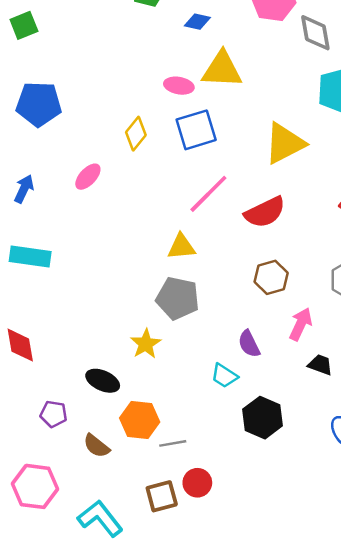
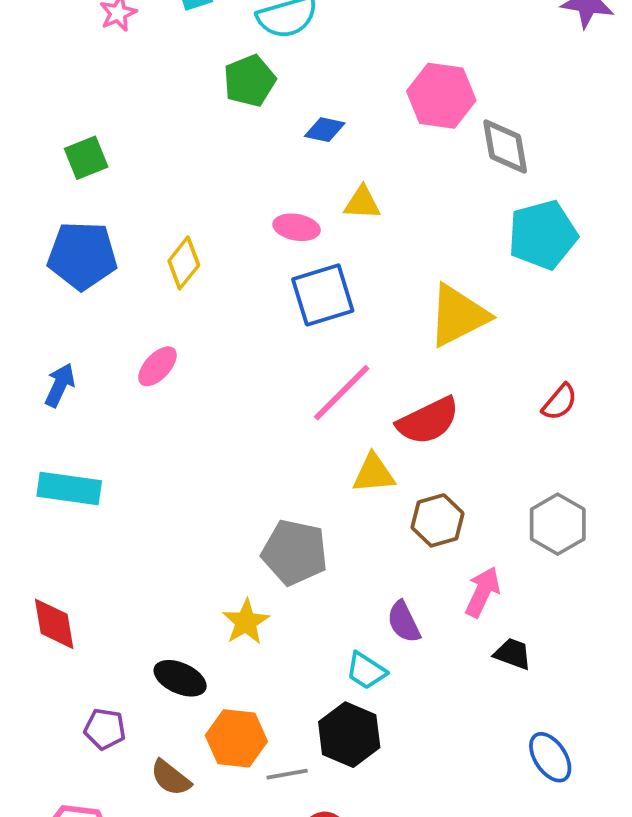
green square: (24, 25) -> (86, 158), moved
yellow triangle: (222, 70) -> (362, 203), size x0.6
yellow diamond: (136, 134) -> (184, 263), moved
yellow triangle: (181, 247) -> (374, 473), moved
black hexagon: (263, 418) -> (349, 735), moved

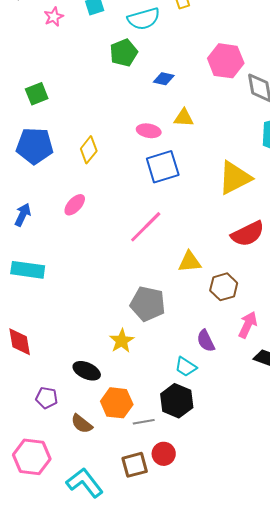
pink line: (342, 393) -> (146, 227), moved
red semicircle: (428, 421) -> (248, 234), moved

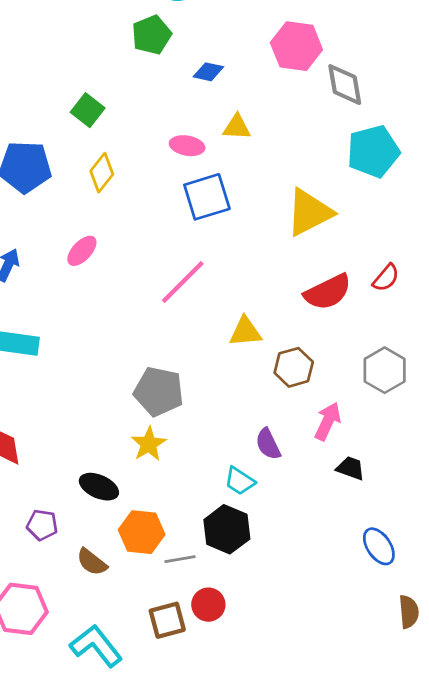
green square: (37, 94) -> (88, 110), moved, turned -30
gray pentagon: (148, 304) -> (159, 391), moved

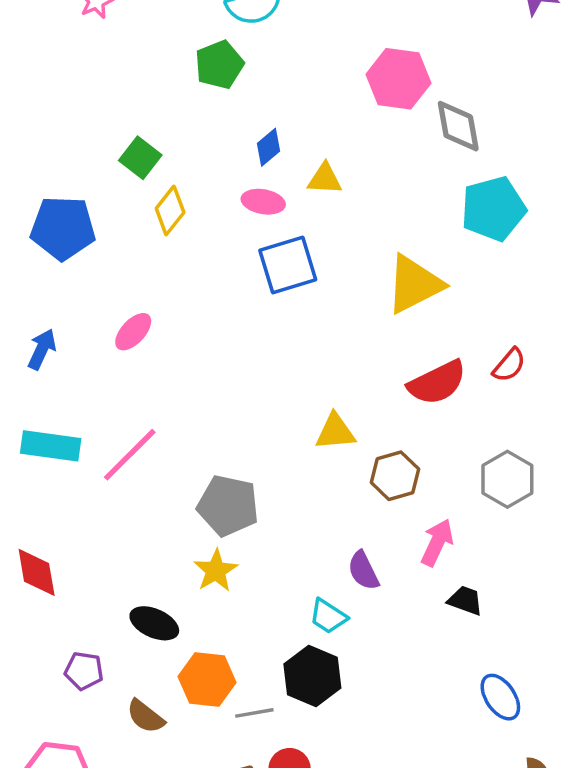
blue diamond: (208, 72) -> (268, 147), moved, turned -52
yellow diamond: (102, 173) -> (170, 210), moved
pink line: (183, 282) -> (130, 455), moved

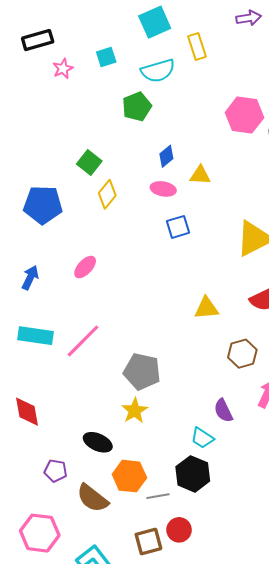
blue square: (288, 265) -> (178, 227), size x0.7
yellow triangle: (335, 432) -> (206, 308), moved
brown semicircle: (145, 716) -> (92, 498), size x1.4

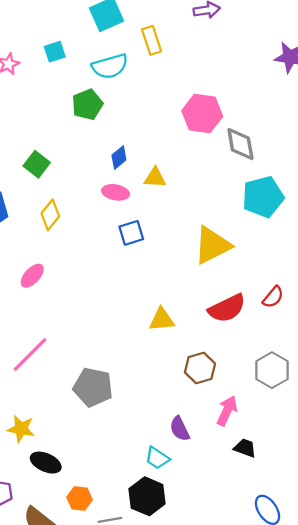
yellow diamond: (107, 194) -> (50, 215), moved
yellow star: (135, 411) -> (21, 429), moved, turned -30
orange hexagon: (129, 476) -> (79, 499), size x0.7

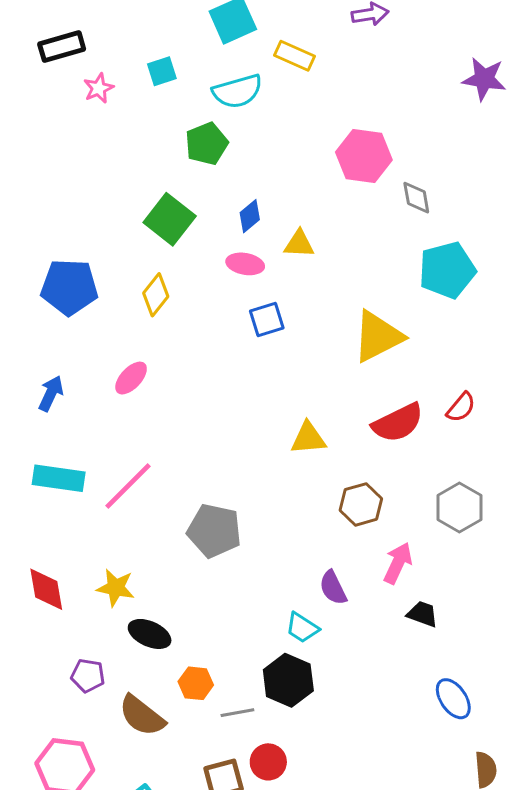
yellow rectangle: (152, 40) -> (294, 56), turned -48
gray diamond: (240, 144) -> (416, 198), size x0.7
green square: (37, 164) -> (170, 219), moved, size x1.4

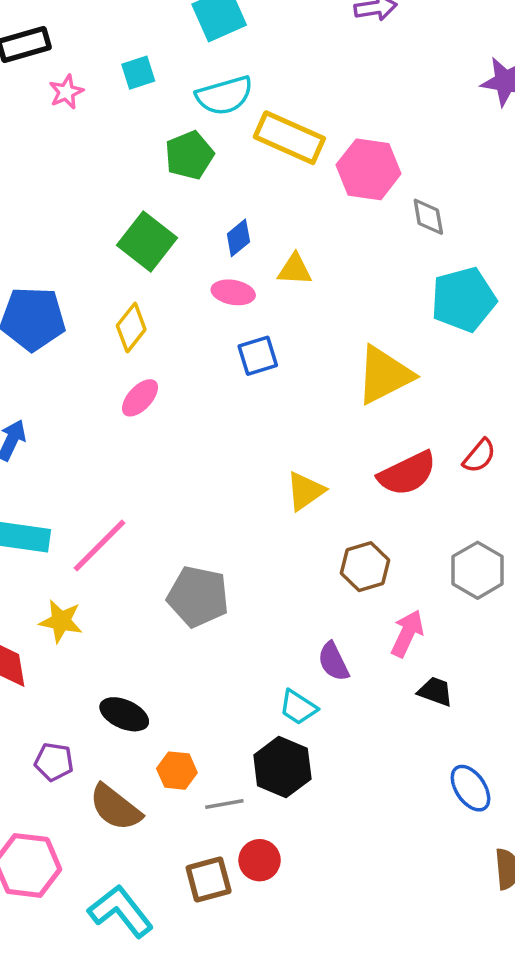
yellow rectangle: (294, 56) -> (289, 138), moved, size x1.5
pink ellipse: (131, 378) -> (140, 398), moved
yellow triangle: (308, 438) -> (305, 491), turned -30
yellow star: (116, 588) -> (61, 621), moved

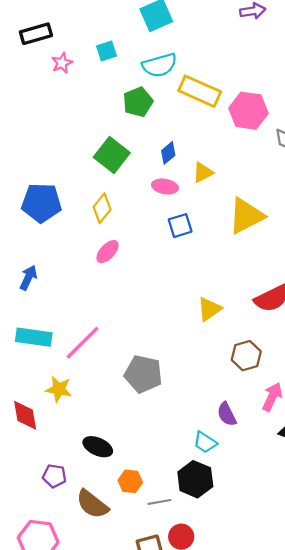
yellow triangle: (295, 270) -> (203, 172), turned -30
yellow triangle: (384, 375) -> (246, 216), moved

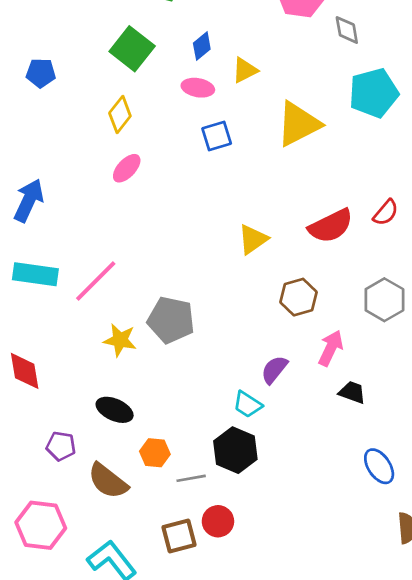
blue pentagon: (41, 203) -> (41, 73), moved, size x0.6
blue arrow: (28, 278) -> (29, 200), size x1.4
yellow star: (59, 389) -> (120, 340), moved
purple semicircle: (227, 414) -> (274, 370), turned 65

